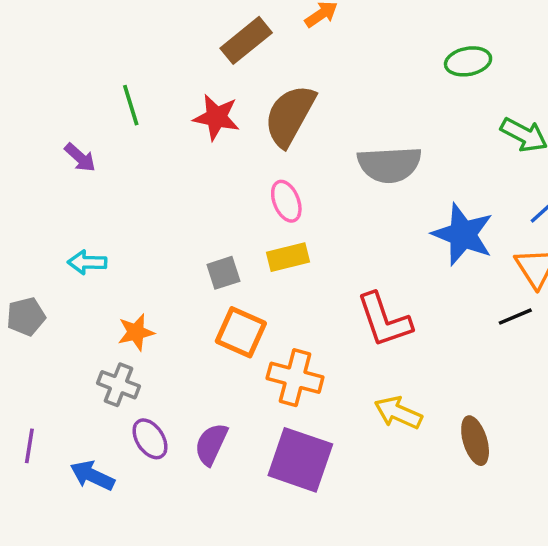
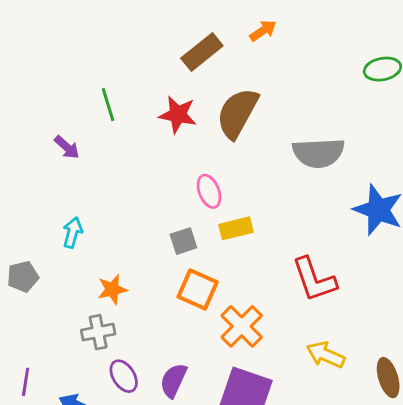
pink ellipse: (286, 201) -> (209, 191), moved
cyan arrow: (87, 262) -> (73, 233), turned 104
orange cross: (295, 378) -> (242, 326), turned 30
gray cross: (119, 385) -> (98, 332), turned -32

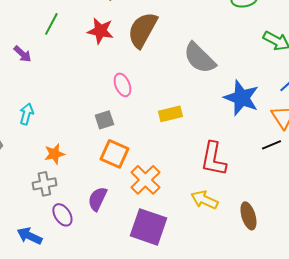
green line: (108, 105) -> (51, 24), turned 45
gray semicircle: (318, 153) -> (199, 58), turned 48
yellow rectangle: (236, 228) -> (170, 114), moved
red L-shape: (314, 279) -> (213, 159), moved, turned 30
purple semicircle: (173, 380) -> (97, 199), moved

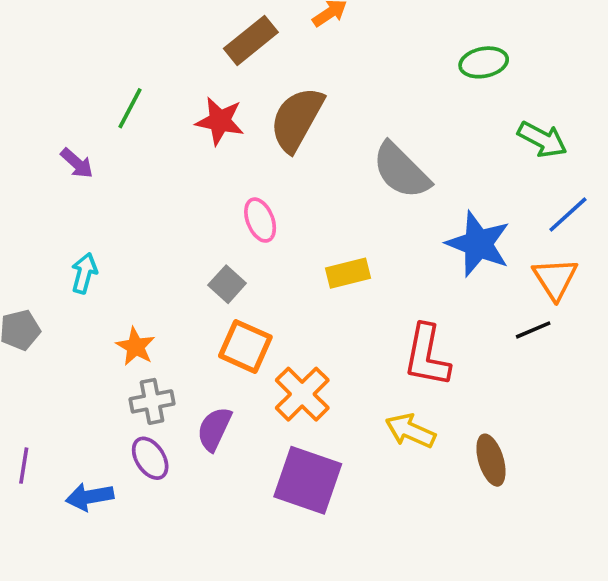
gray square: (104, 120) -> (227, 284), turned -30
orange star: (54, 154) -> (135, 346), turned -30
gray cross: (44, 184) -> (152, 401), moved
blue arrow: (29, 236) -> (90, 497), turned -35

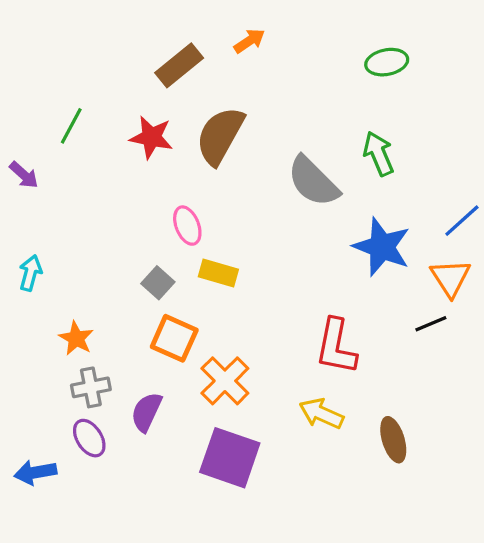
green ellipse: (484, 62) -> (387, 62), moved
green arrow: (542, 139) -> (379, 154), moved, turned -141
yellow rectangle: (348, 273) -> (218, 273), moved, turned 30

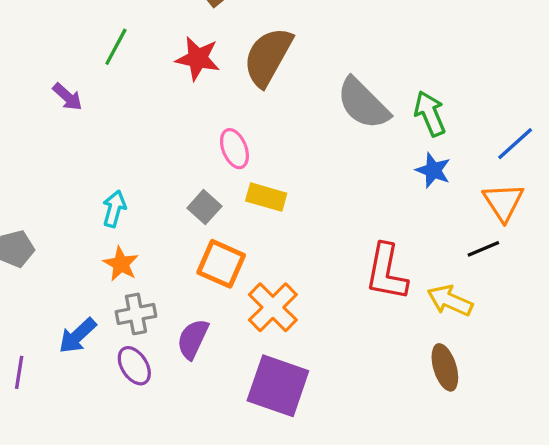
green arrow: (379, 154) -> (430, 114), moved
blue star: (382, 247) -> (433, 170), size x0.6
cyan arrow: (30, 273) -> (114, 209), moved
yellow arrow: (321, 414) -> (450, 301), moved
blue arrow: (35, 472) -> (78, 336), moved, turned -33

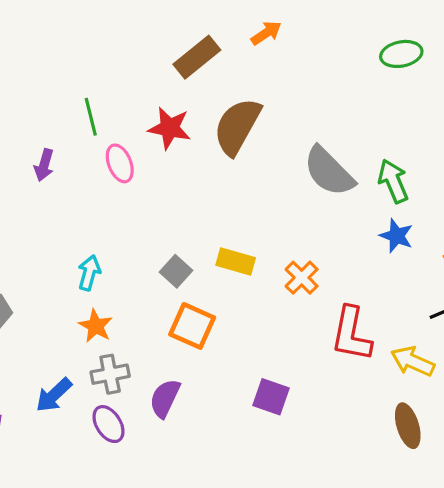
green line: (116, 47) -> (91, 117), turned -42
purple arrow: (67, 97) -> (44, 165), turned 64
pink ellipse: (234, 149) -> (120, 163), moved
orange cross: (273, 307) -> (302, 278), moved, size x0.7
purple square: (278, 386) -> (271, 397), moved, size x0.6

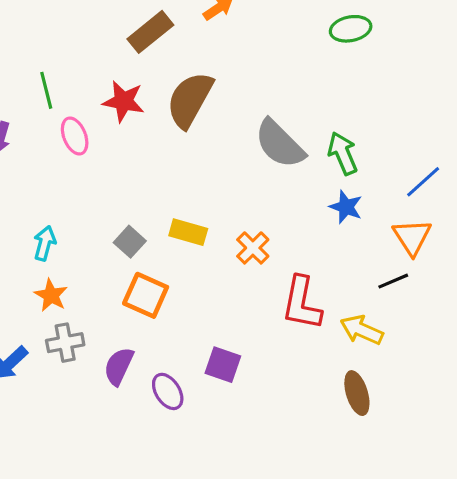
purple ellipse: (108, 424) -> (168, 391), moved

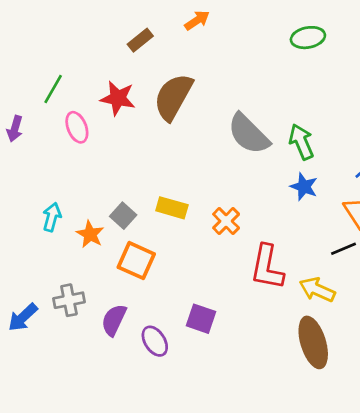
brown rectangle: (150, 32) -> (140, 40), size x0.7
green line: (46, 90) -> (53, 89), turned 44
orange star: (51, 295) -> (90, 234), moved
brown ellipse: (357, 393) -> (313, 342), size x1.4

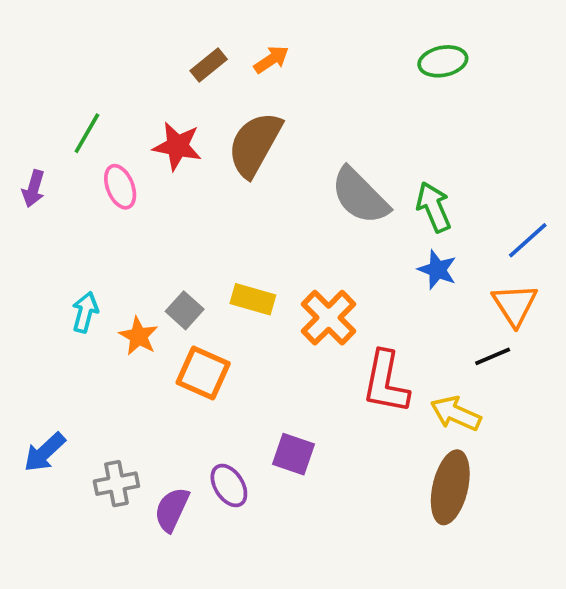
orange arrow: (197, 20) -> (271, 59), moved
orange cross: (226, 221) -> (329, 318), size x1.4
gray cross: (69, 300) -> (116, 484), moved
purple semicircle: (114, 320) -> (172, 509), moved
brown ellipse: (313, 342) -> (450, 487), turned 30

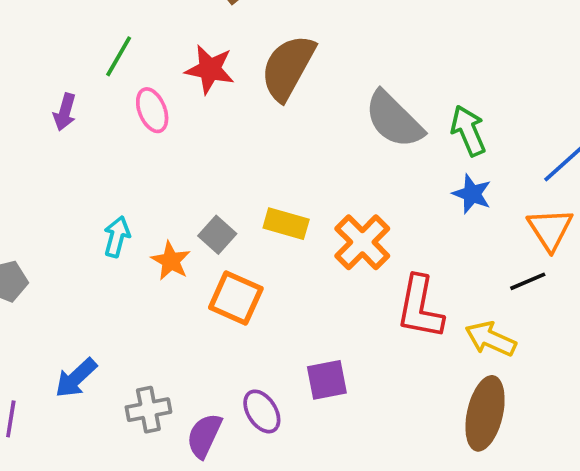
purple square: (293, 454) -> (327, 380), turned -30

